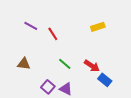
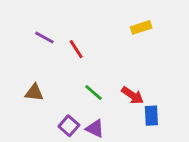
yellow rectangle: (98, 27) -> (141, 27), moved
blue rectangle: (105, 80) -> (151, 116), turned 48

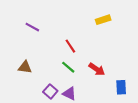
red line: (76, 49) -> (70, 46), moved
blue rectangle: (151, 116) -> (121, 87), moved

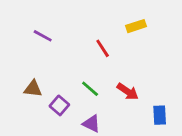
red line: (70, 46) -> (103, 48), moved
purple square: (50, 91) -> (59, 105), moved

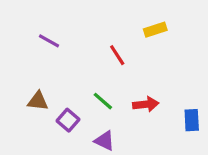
red arrow: (128, 91) -> (146, 104), turned -40
blue rectangle: (160, 115) -> (192, 120), moved

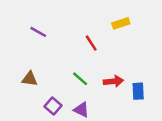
purple square: (68, 120) -> (53, 106), moved
blue rectangle: (192, 120) -> (138, 91), moved

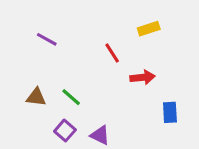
green line: (80, 79) -> (71, 97), moved
red arrow: (113, 81) -> (143, 77), moved

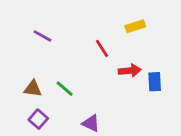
blue rectangle: (170, 112) -> (155, 82), moved
purple square: (65, 131) -> (38, 119), moved

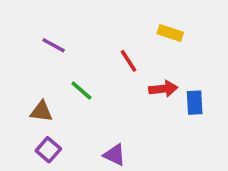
yellow rectangle: (135, 26) -> (170, 33), turned 36
green line: (65, 89) -> (81, 90), moved

